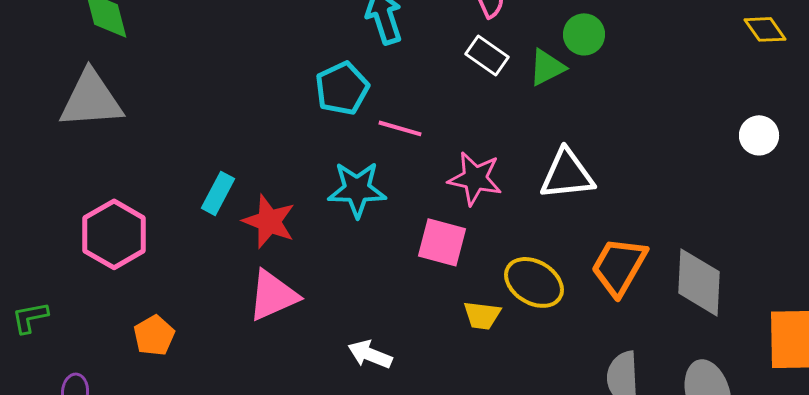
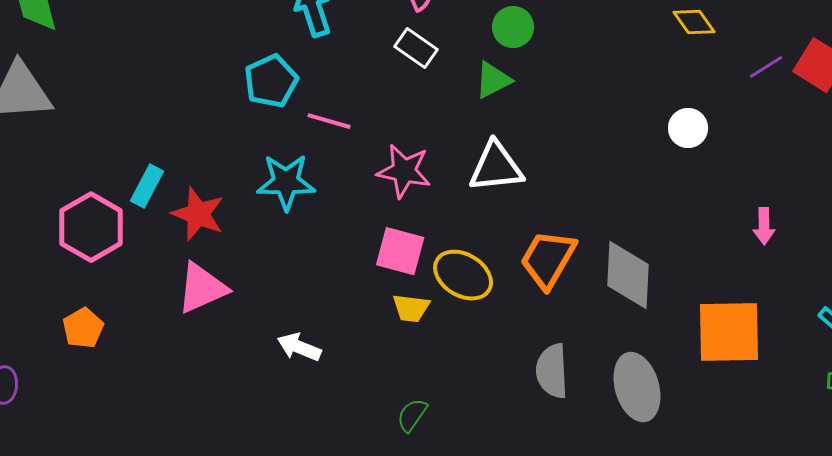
green triangle: (547, 67) -> (493, 80), moved
pink hexagon: (114, 234) -> (91, 227), moved
pink square: (442, 242) -> (400, 251), moved

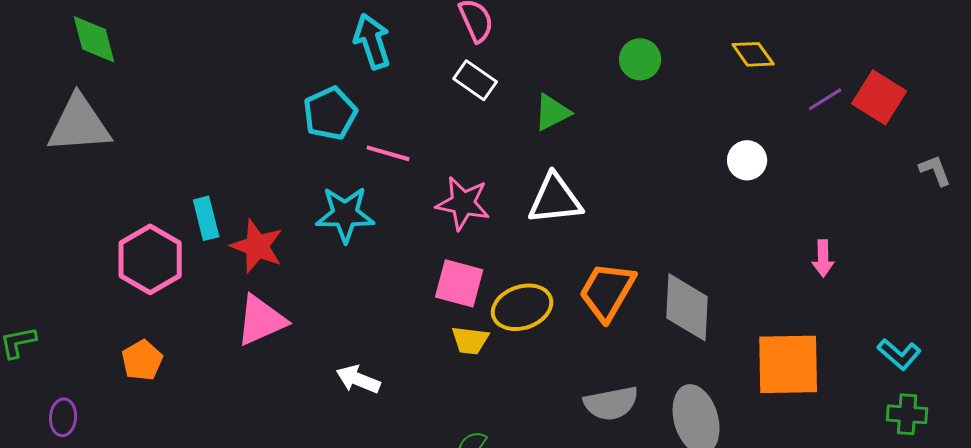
green circle: (513, 27) -> (640, 59), moved
cyan rectangle: (147, 186) -> (206, 218), turned -42
yellow ellipse: (463, 275) -> (522, 307), turned -50
gray semicircle: (552, 371) -> (611, 403), turned -98

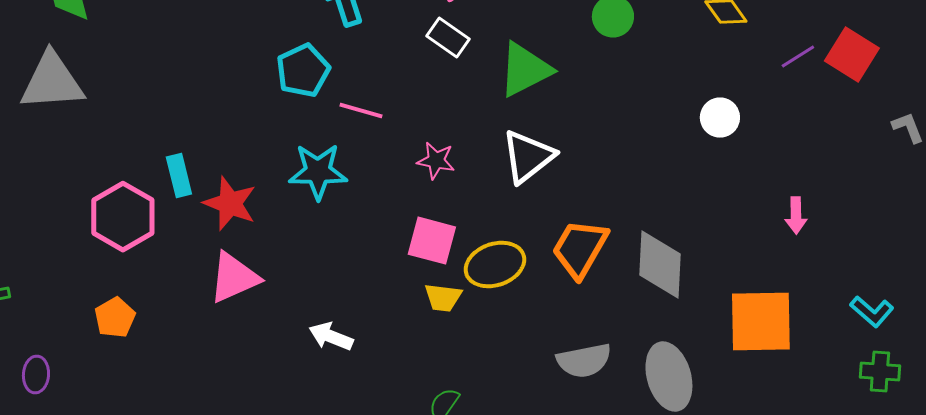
green triangle: (552, 112) -> (525, 70), size x1.5
white triangle: (555, 199) -> (528, 156), turned -32
pink star: (463, 203) -> (436, 160), size x0.7

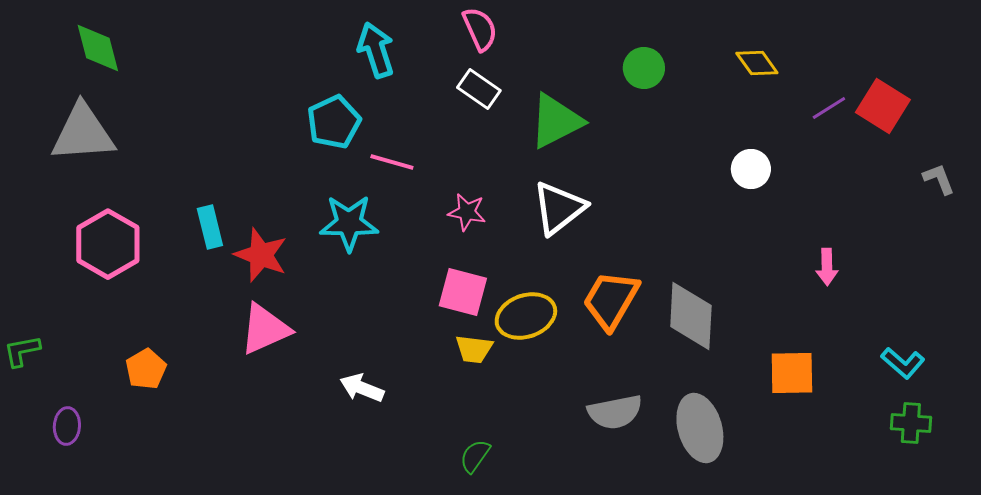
pink hexagon: (123, 216) -> (108, 244), moved
orange square: (761, 322) -> (792, 373), size x0.7

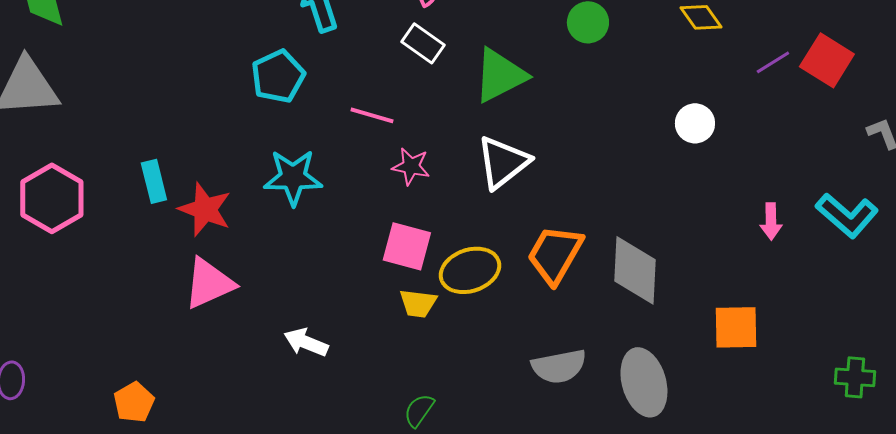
pink line: (392, 162) -> (372, 115), moved
cyan L-shape: (903, 363) -> (847, 215), moved, size x1.4
orange pentagon: (146, 369) -> (134, 402), moved

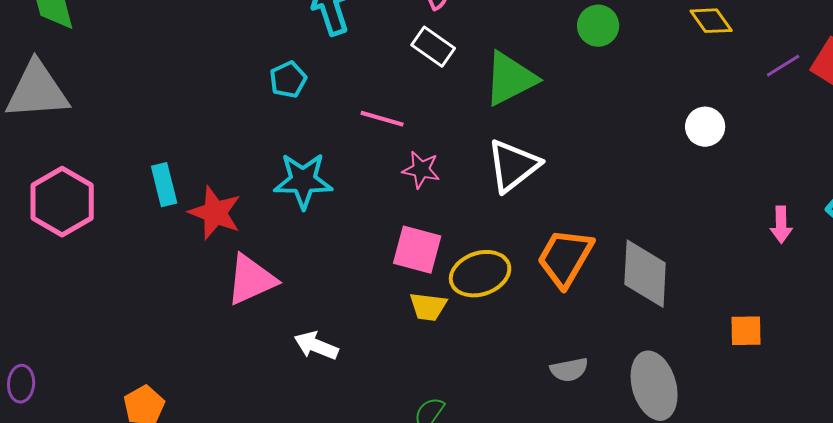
cyan pentagon: (278, 76) -> (288, 80), size x0.7
pink triangle: (209, 283) -> (251, 280), moved
orange square: (736, 327) -> (746, 331), size x0.7
gray semicircle: (559, 366) -> (569, 370), size x0.7

